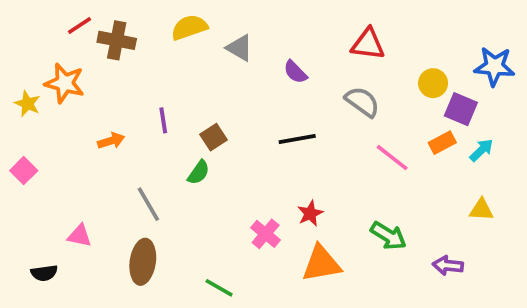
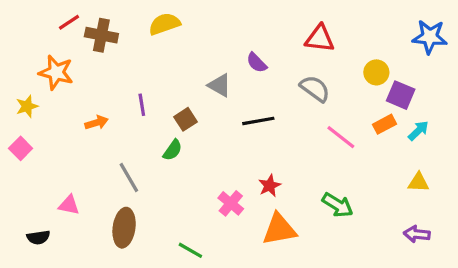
gray triangle: (240, 48) -> (219, 85), moved
blue star: (494, 66) -> (430, 37), moved
yellow star: (27, 104) -> (27, 106), moved, turned 30
purple arrow: (448, 265) -> (417, 234), moved

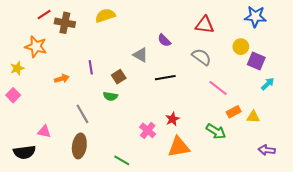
blue star: (430, 37) -> (255, 17), moved
orange rectangle: (384, 124) -> (234, 112), moved
green semicircle: (173, 150) -> (110, 96), turned 64
yellow triangle: (418, 182) -> (253, 117), moved
black semicircle: (38, 237) -> (24, 152), size x1.5

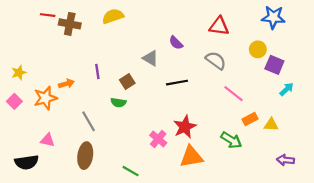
red line: (44, 14) -> (48, 15), turned 40
orange star: (36, 47) -> (45, 98), moved, turned -30
red star: (172, 119) -> (185, 127), size x1.5

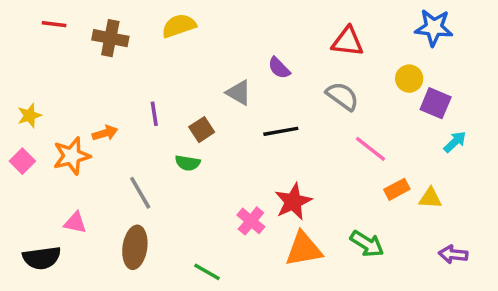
red line: (48, 15) -> (54, 24), moved
green arrow: (231, 140) -> (367, 244), moved

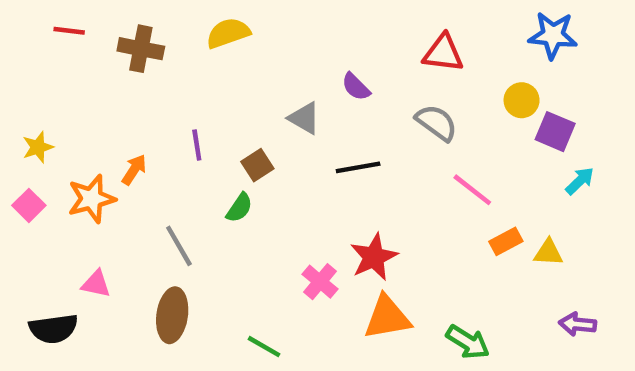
orange arrow: (105, 133) -> (134, 170), turned -40
green semicircle: (188, 163) -> (239, 208), turned -65
green arrow: (367, 244) -> (468, 342), moved

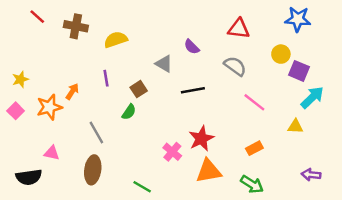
red line: (69, 31) -> (37, 17), turned 35
yellow semicircle: (228, 33) -> (116, 40), moved
cyan arrow: (580, 181) -> (312, 97), size x1.5
orange rectangle: (506, 241) -> (254, 148), moved
yellow triangle: (548, 253) -> (295, 126), moved

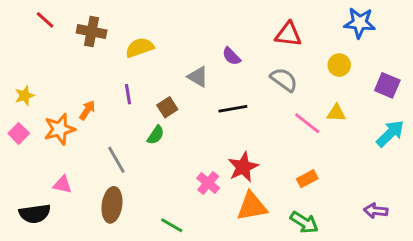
purple square: (299, 71) -> (387, 85), moved
cyan arrow: (312, 97) -> (390, 133), moved
yellow triangle: (295, 126) -> (336, 113), moved

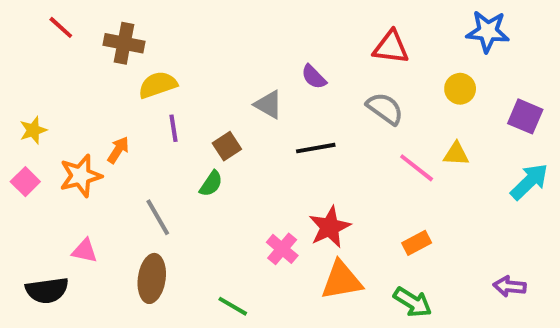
yellow semicircle: (140, 48) -> (158, 85), moved

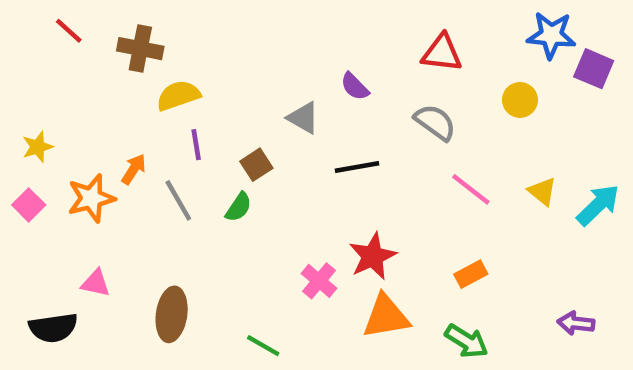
purple square: (525, 116) -> (594, 69), moved
yellow triangle: (456, 154) -> (542, 192), moved, turned 36
gray line: (158, 217) -> (178, 200), moved

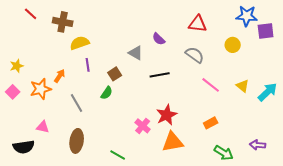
purple square: (594, 69) -> (266, 31), turned -30
gray line: (178, 200) -> (77, 103), moved
green arrow: (466, 341) -> (224, 153), moved

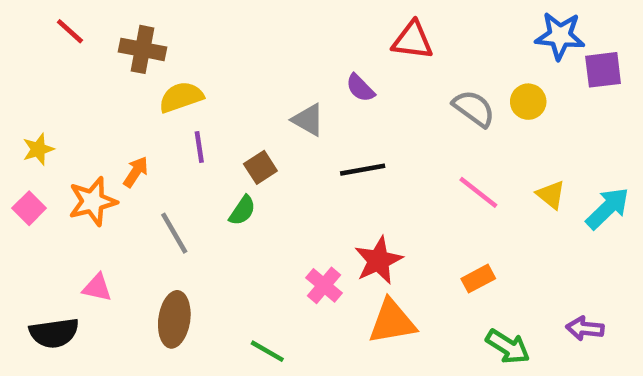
red triangle: (198, 24) -> (412, 40), moved
gray semicircle: (195, 55) -> (474, 108), moved

